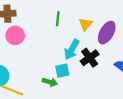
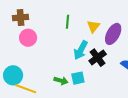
cyan square: (62, 71) -> (78, 78), moved

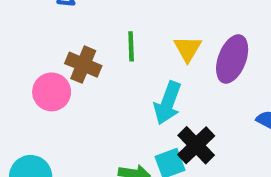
brown cross: (21, 18) -> (83, 65), moved, turned 35
black cross: (98, 58) -> (196, 145), moved

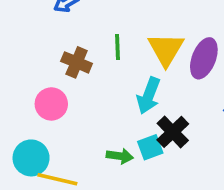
yellow triangle: (188, 49) -> (166, 49), size x1.5
pink circle: (52, 92) -> (51, 104), moved

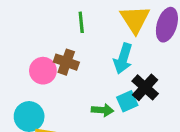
green line: (118, 47) -> (81, 22), moved
brown cross: (77, 62) -> (66, 62), moved

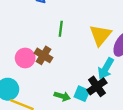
cyan arrow: (123, 59) -> (106, 69), moved
cyan square: (127, 101) -> (82, 94), turned 35

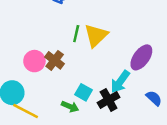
yellow triangle: (100, 35) -> (96, 35), moved
cyan square: (82, 94) -> (83, 92), moved

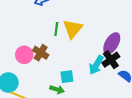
cyan square: (83, 92) -> (67, 77), turned -32
black cross: (109, 100) -> (111, 60), moved

